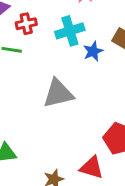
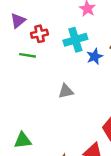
gray triangle: (58, 93) -> (66, 91), size x0.6

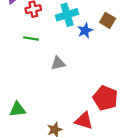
green line: (28, 55) -> (31, 38), moved

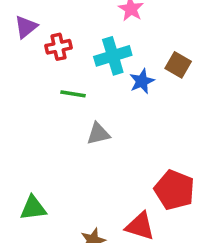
green line: (31, 38) -> (73, 94), moved

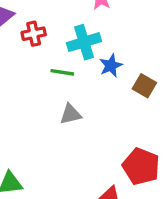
brown square: (178, 65) -> (144, 86), moved
green line: (73, 94) -> (62, 72), moved

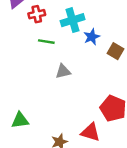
green line: (62, 72) -> (46, 42), moved

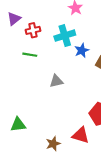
green line: (46, 42) -> (30, 55), moved

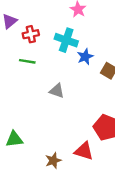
cyan cross: (65, 36) -> (66, 40), turned 36
gray triangle: (56, 81) -> (57, 91), turned 32

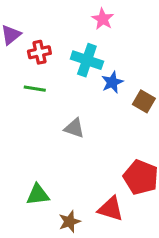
green triangle: (14, 139) -> (38, 195), moved

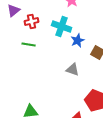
gray triangle: (74, 128) -> (73, 70), moved

